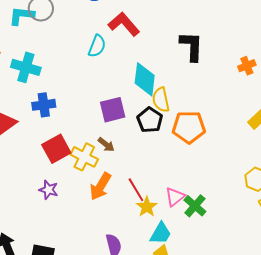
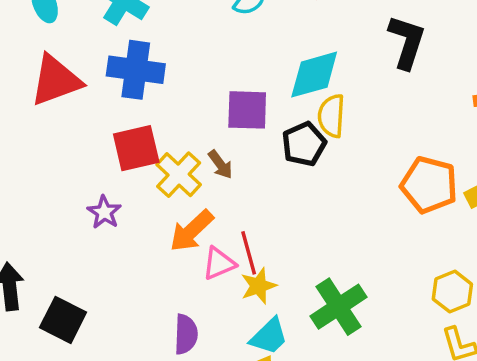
cyan diamond: (145, 79) -> (314, 75), turned 52
blue cross: (44, 105) -> (136, 70), size x1.4
orange pentagon: (189, 127) -> (429, 185), moved
pink triangle: (175, 197) -> (219, 263), moved
green cross: (195, 206) -> (338, 307), size x1.4

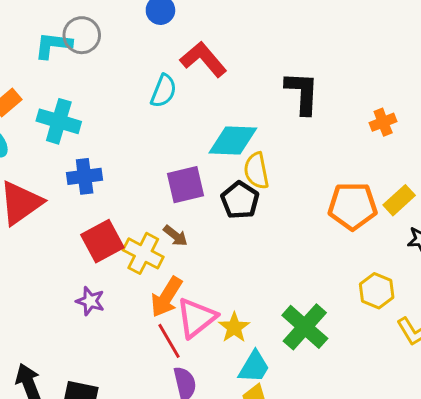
blue cross: (136, 70) -> (85, 176), size x0.7
cyan diamond: (314, 75) -> (233, 140), turned 33
red line: (249, 253) -> (169, 341), moved
pink triangle: (219, 263) -> (196, 318), size x1.4
yellow hexagon: (452, 292) -> (377, 291), moved

